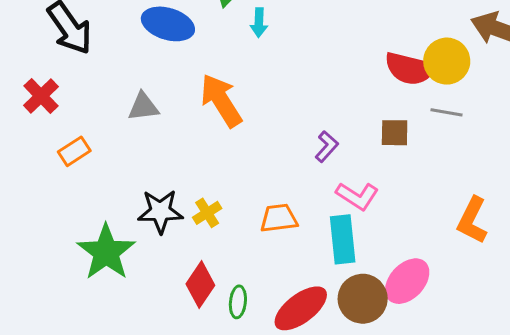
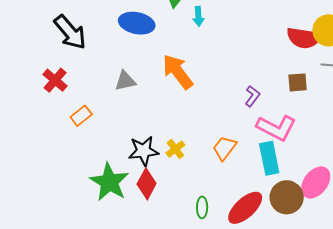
pink L-shape: (357, 196) -> (276, 128), size x1.4
orange trapezoid: (279, 218) -> (224, 148), turned -40
red diamond: (200, 285) -> (147, 184), moved

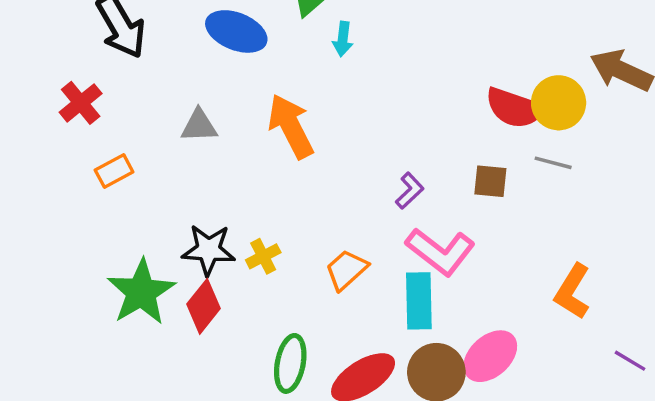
green ellipse: (202, 207) -> (290, 363), size x1.5

